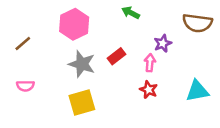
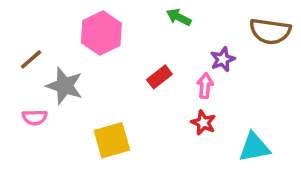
gray star: (82, 64) -> (65, 86), moved
cyan triangle: (197, 91) -> (254, 147), moved

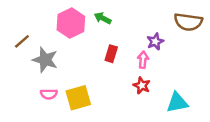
green arrow: (179, 17) -> (103, 18), moved
red rectangle: (159, 77) -> (111, 54), turned -35
pink semicircle: (35, 117) -> (49, 94), moved

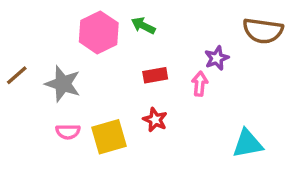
brown line: (22, 41) -> (17, 75), moved
red rectangle: (111, 54) -> (155, 75), turned 63
red star: (142, 85) -> (155, 120), moved

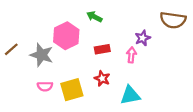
pink hexagon: (99, 32) -> (66, 36), moved
cyan triangle: (248, 144) -> (130, 95), moved

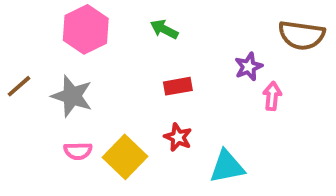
pink hexagon: (66, 36) -> (86, 29), moved
pink arrow: (131, 55) -> (272, 96), moved
yellow square: (72, 90) -> (125, 157), turned -30

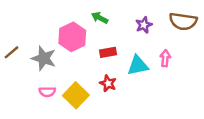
pink hexagon: (86, 29) -> (72, 37), moved
purple star: (249, 67) -> (144, 25), moved
cyan triangle: (227, 167) -> (138, 65), moved

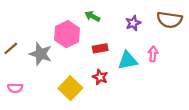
pink semicircle: (47, 92) -> (15, 88), moved

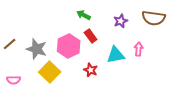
pink hexagon: (67, 34) -> (69, 46), moved
red rectangle: (100, 48) -> (91, 36), moved, turned 64
yellow square: (70, 88) -> (50, 72), moved

